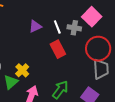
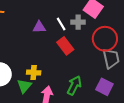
purple triangle: (35, 26) -> (39, 27), turned 32
yellow cross: (22, 70) -> (34, 73), turned -32

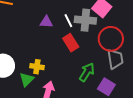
gray cross: (78, 22) -> (85, 20), size x1.5
green arrow: (74, 85) -> (87, 72), moved

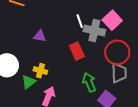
white line: (68, 21) -> (80, 21), moved
purple triangle: (46, 22) -> (40, 36), moved
green arrow: (87, 72) -> (89, 82), turned -60

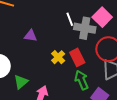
red rectangle: (77, 51) -> (77, 57), moved
yellow cross: (40, 71) -> (58, 57), moved, turned 32

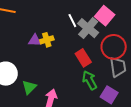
gray cross: (85, 28) -> (88, 28), turned 35
yellow cross: (58, 57) -> (47, 40), moved, turned 32

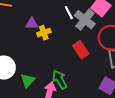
purple triangle: (35, 40) -> (32, 24), moved
green arrow: (90, 80) -> (60, 80), moved

